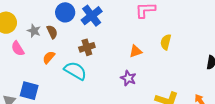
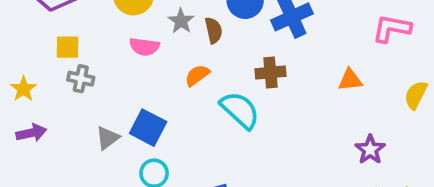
pink semicircle: (18, 49) -> (144, 47), turned -63
orange triangle: (136, 51) -> (350, 80), moved
purple star: (128, 78) -> (370, 150), moved

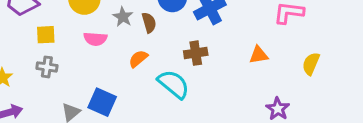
yellow square: (68, 47) -> (46, 35), moved

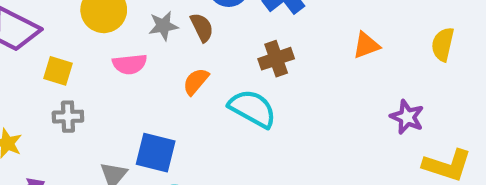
gray star: (123, 17) -> (163, 26), turned -30
yellow square: (46, 35) -> (58, 71), turned 30

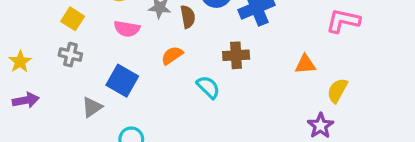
yellow semicircle: (443, 44) -> (337, 90), moved
cyan semicircle: (252, 109) -> (208, 87), size x0.7
blue square: (156, 153) -> (122, 81), moved

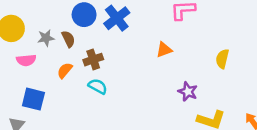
brown cross: (236, 55) -> (93, 60), moved
yellow semicircle: (337, 90) -> (222, 59), moved

